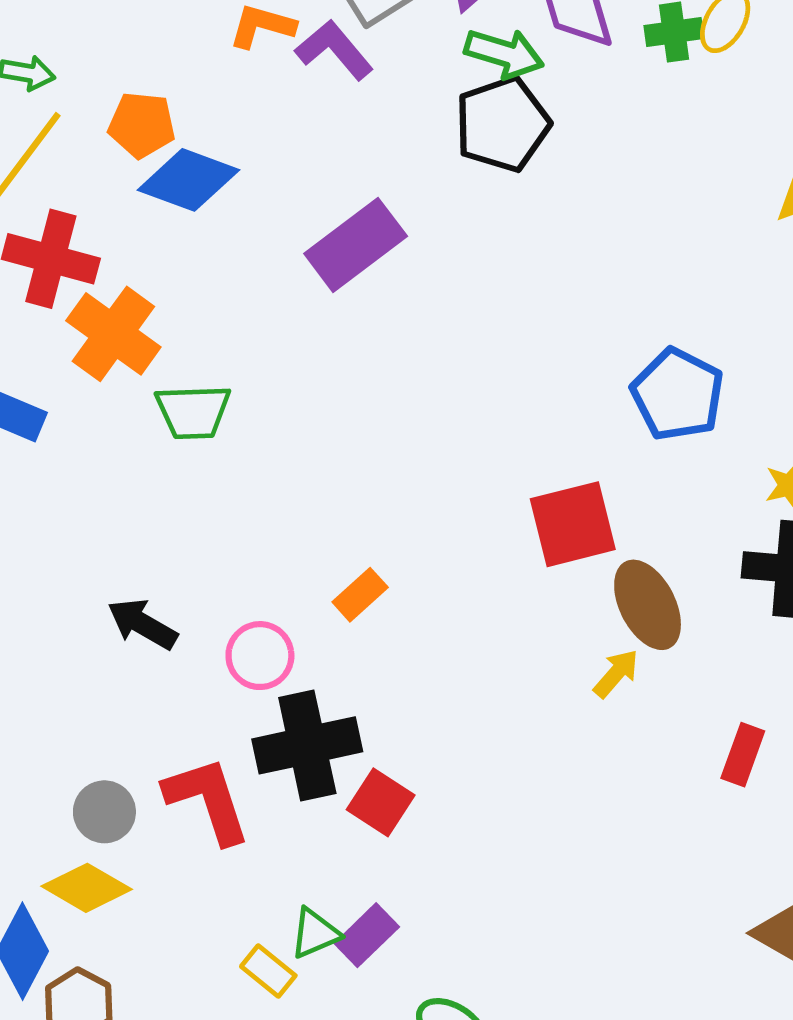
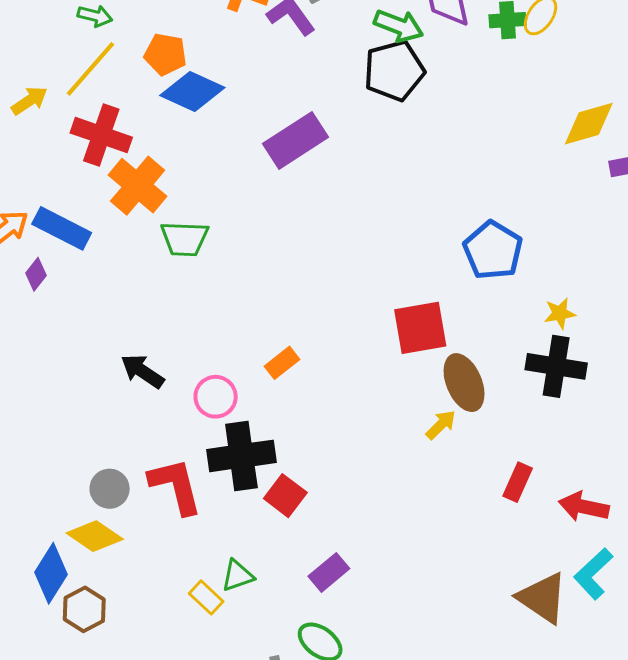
purple rectangle: (367, 935) -> (329, 572), moved

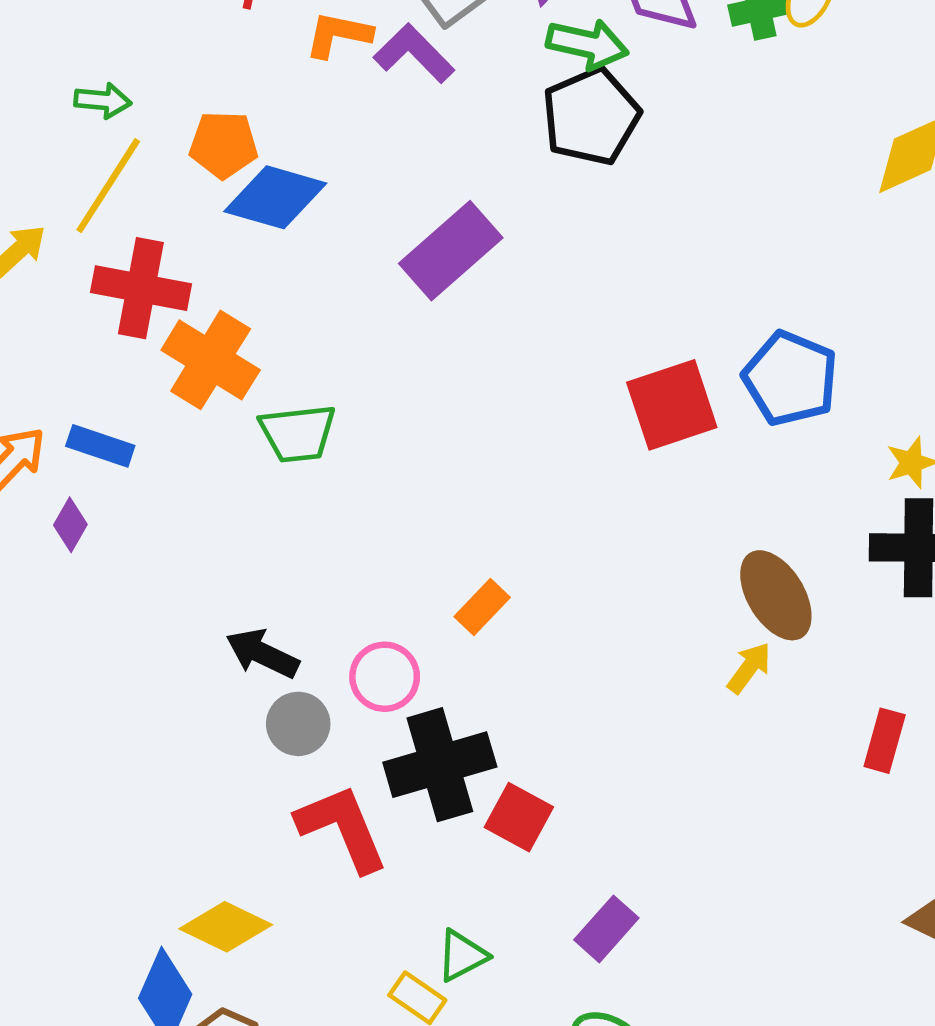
blue rectangle: (62, 228) -> (100, 446), size x0.7
red square: (420, 328) -> (672, 405), moved
gray circle: (110, 489) -> (298, 724), moved

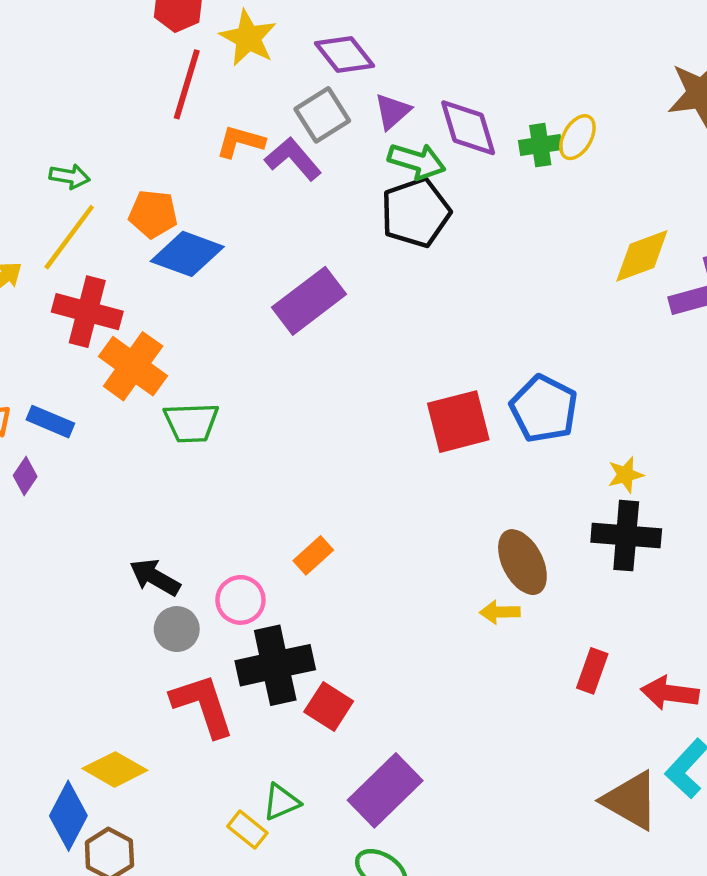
yellow arrow: (749, 668) -> (500, 612), turned -132
purple rectangle: (606, 929) -> (385, 790), size x1.6

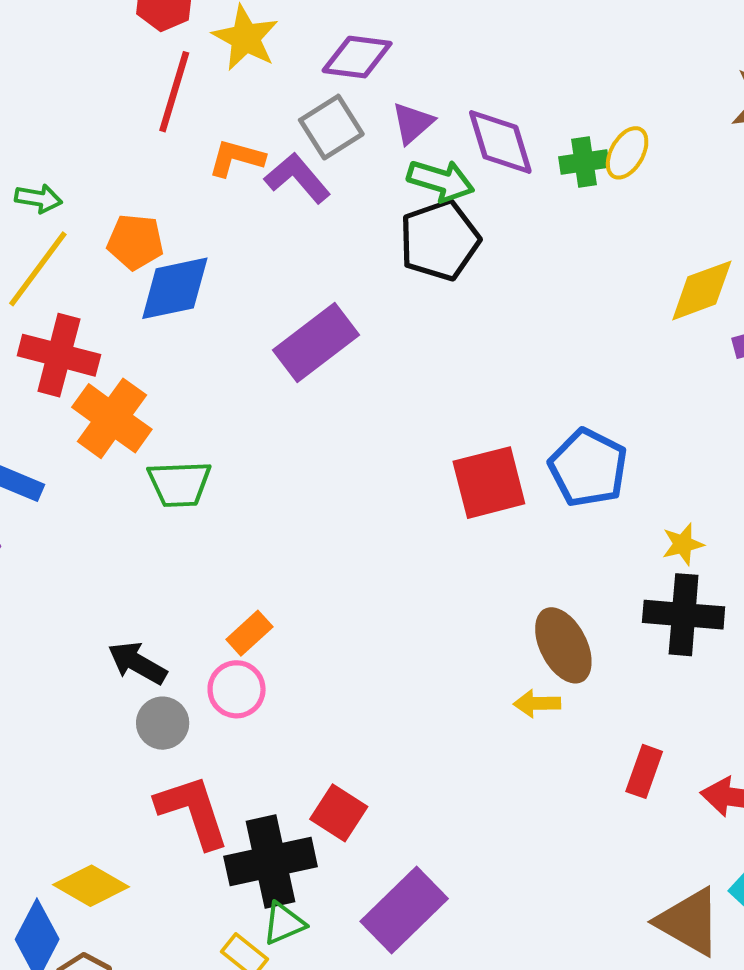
purple diamond: (344, 54) -> (357, 57), turned -44
blue diamond: (187, 254) -> (175, 288), turned -32
orange rectangle: (313, 555) -> (249, 633), moved
black cross: (275, 665) -> (271, 862), moved

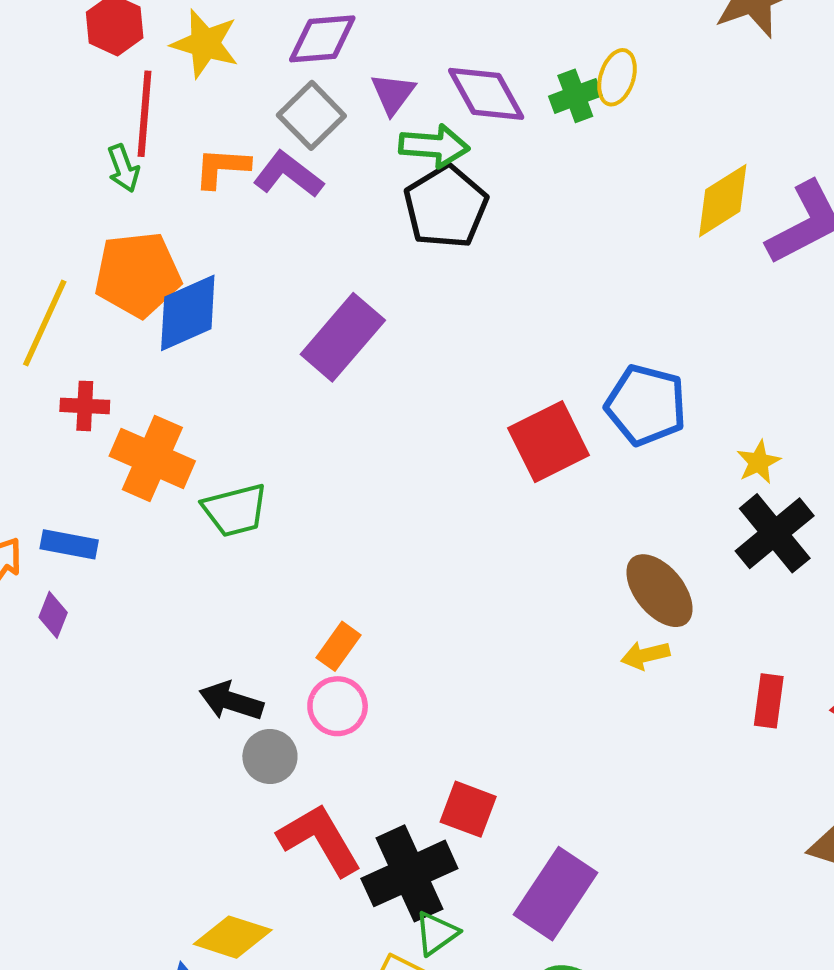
green arrow: (39, 198) -> (123, 168), moved, turned 72
orange pentagon: (135, 242) -> (138, 274), size x1.5
red cross: (59, 355) -> (85, 406), size x0.6
black cross: (684, 615) -> (775, 533), turned -32

